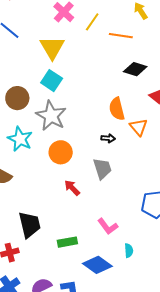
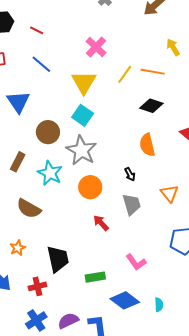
yellow line: (92, 22) -> (125, 74), moved
black diamond: (135, 69) -> (151, 106), moved
orange triangle: (139, 127) -> (169, 193), moved
black arrow: (108, 138) -> (130, 174), moved, turned 56
cyan semicircle: (129, 251) -> (159, 305), moved

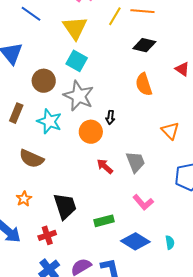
black arrow: (130, 174) -> (110, 117), moved, turned 40
gray trapezoid: (132, 204) -> (135, 162), moved

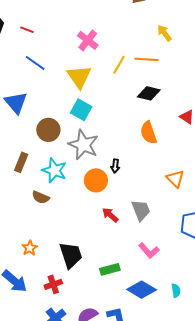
brown semicircle: (31, 159) -> (41, 197), moved, size x0.7

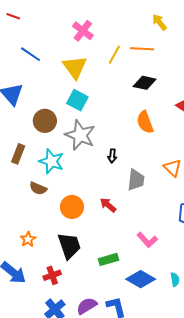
red line: (27, 30) -> (13, 16), moved
orange circle: (96, 180) -> (72, 207), moved
gray trapezoid: (141, 210) -> (136, 180), moved, turned 30

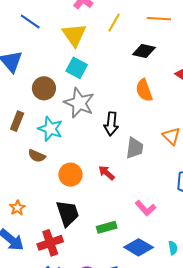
orange line: (142, 49) -> (159, 19), moved
black arrow: (112, 156) -> (111, 124), size x1.6
orange star: (28, 239) -> (17, 208), moved
red cross: (52, 275) -> (50, 243), size x1.4

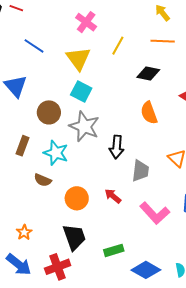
pink L-shape: (145, 208) -> (155, 213), moved, size x1.4

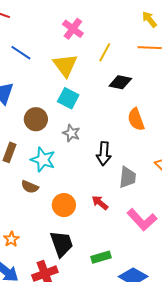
black diamond: (148, 74) -> (120, 82), moved
gray star: (84, 126) -> (71, 133), size x0.6

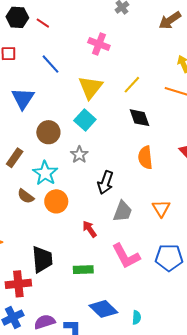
pink cross: (73, 29) -> (99, 44), moved, turned -30
black diamond: (120, 82) -> (139, 118), turned 45
orange circle: (64, 205) -> (56, 201), moved
green rectangle: (101, 257) -> (83, 270), moved

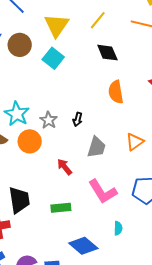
brown circle: (48, 132) -> (20, 45), moved
gray star: (79, 155) -> (49, 120), moved
black arrow: (106, 182) -> (78, 119), size x0.6
orange triangle: (161, 208) -> (135, 142), turned 30
cyan semicircle: (137, 317) -> (118, 228), moved

